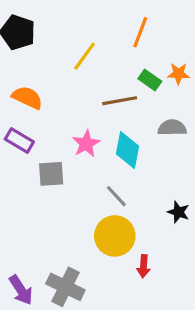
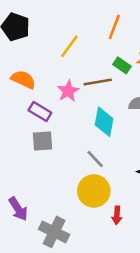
purple rectangle: (19, 140) -> (40, 112), moved
pink star: (86, 144) -> (68, 91), moved
purple arrow: (21, 290) -> (18, 209), moved

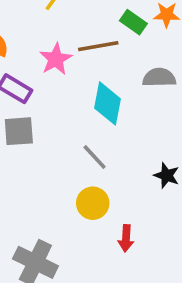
yellow circle: (94, 191) -> (93, 203), size x0.7

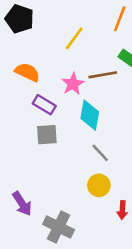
cyan diamond: (107, 103) -> (90, 115), moved

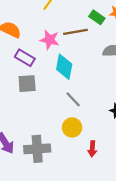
pink star: (73, 84) -> (50, 40), turned -30
gray cross: (59, 227) -> (37, 149), moved, turned -30

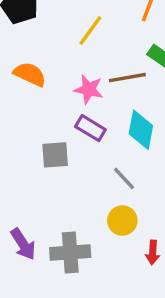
purple rectangle: (25, 58) -> (90, 128), moved
cyan diamond: (64, 67) -> (141, 130), moved

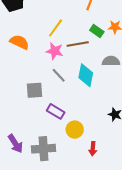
yellow line: (90, 30) -> (56, 28), moved
purple rectangle: (90, 128) -> (56, 111), moved
gray line: (124, 178) -> (59, 75), moved

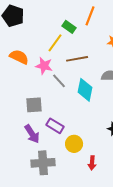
green rectangle: (97, 31) -> (69, 27), moved
pink star: (55, 51) -> (44, 66), moved
gray line: (59, 75) -> (59, 81), moved
purple arrow: (15, 144) -> (32, 134), moved

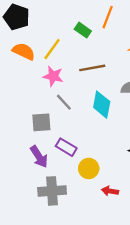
yellow line: (55, 43) -> (52, 49), moved
orange semicircle: (19, 57) -> (24, 51), moved
gray line: (59, 81) -> (64, 102), moved
red arrow: (92, 163) -> (110, 191), turned 96

